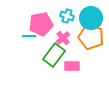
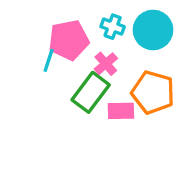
cyan line: (29, 36) -> (49, 60), turned -72
orange pentagon: (91, 37) -> (153, 92), moved

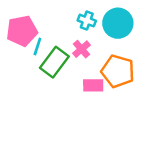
pink pentagon: (69, 40) -> (22, 31), moved
green rectangle: (91, 92) -> (54, 62), moved

